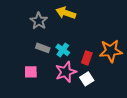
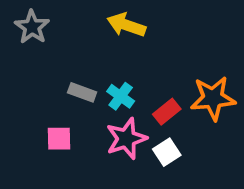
gray star: (39, 21) -> (32, 27), moved
red rectangle: (87, 58) -> (167, 112), turned 32

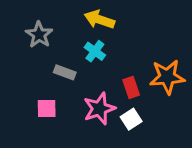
gray star: (32, 27) -> (39, 35), moved
cyan cross: (121, 96) -> (95, 51), moved
red rectangle: (167, 112) -> (131, 87), turned -70

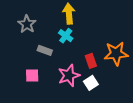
yellow arrow: (99, 20) -> (69, 14), turned 66

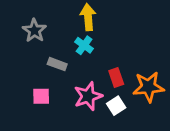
orange star: (116, 54) -> (148, 87), moved

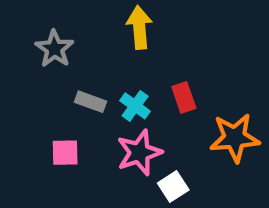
cyan cross: (84, 45) -> (135, 106), moved
red rectangle: (116, 77) -> (184, 97), moved
white square: (116, 106) -> (173, 186), moved

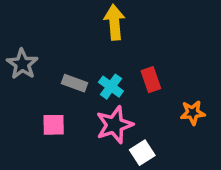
gray star: (54, 49) -> (22, 64), moved
orange star: (235, 138) -> (193, 113), size x0.6

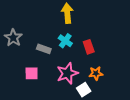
cyan cross: (111, 87) -> (65, 41), moved
orange star: (193, 113) -> (96, 73), moved

